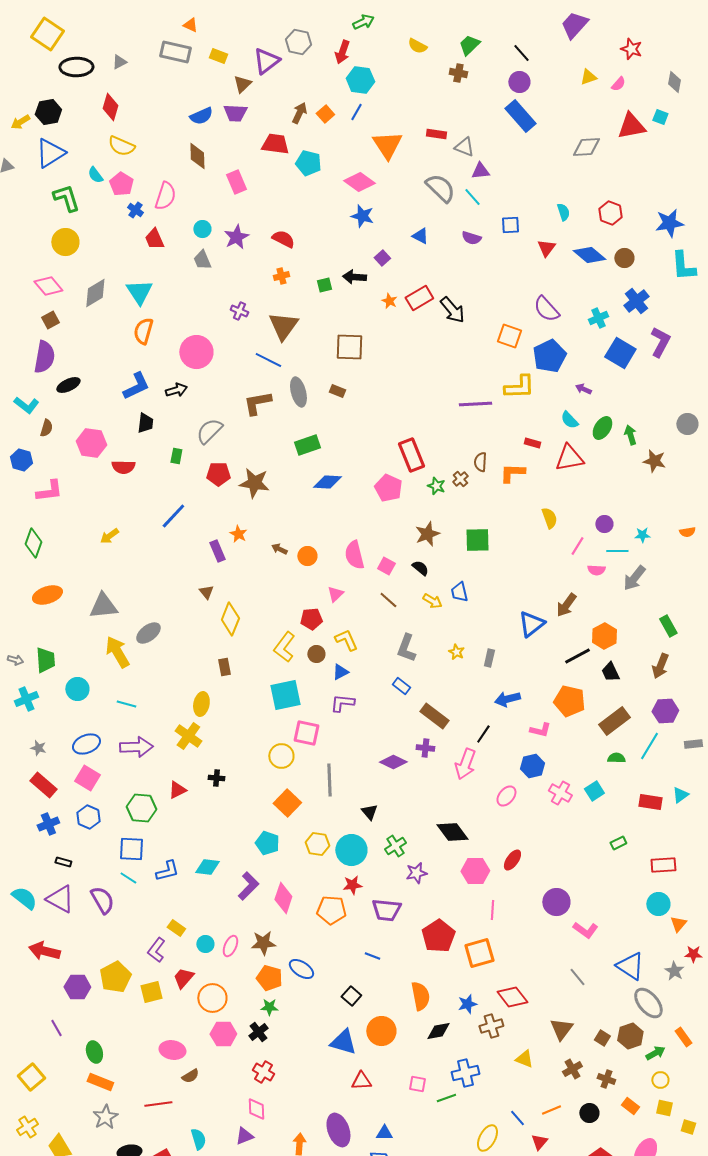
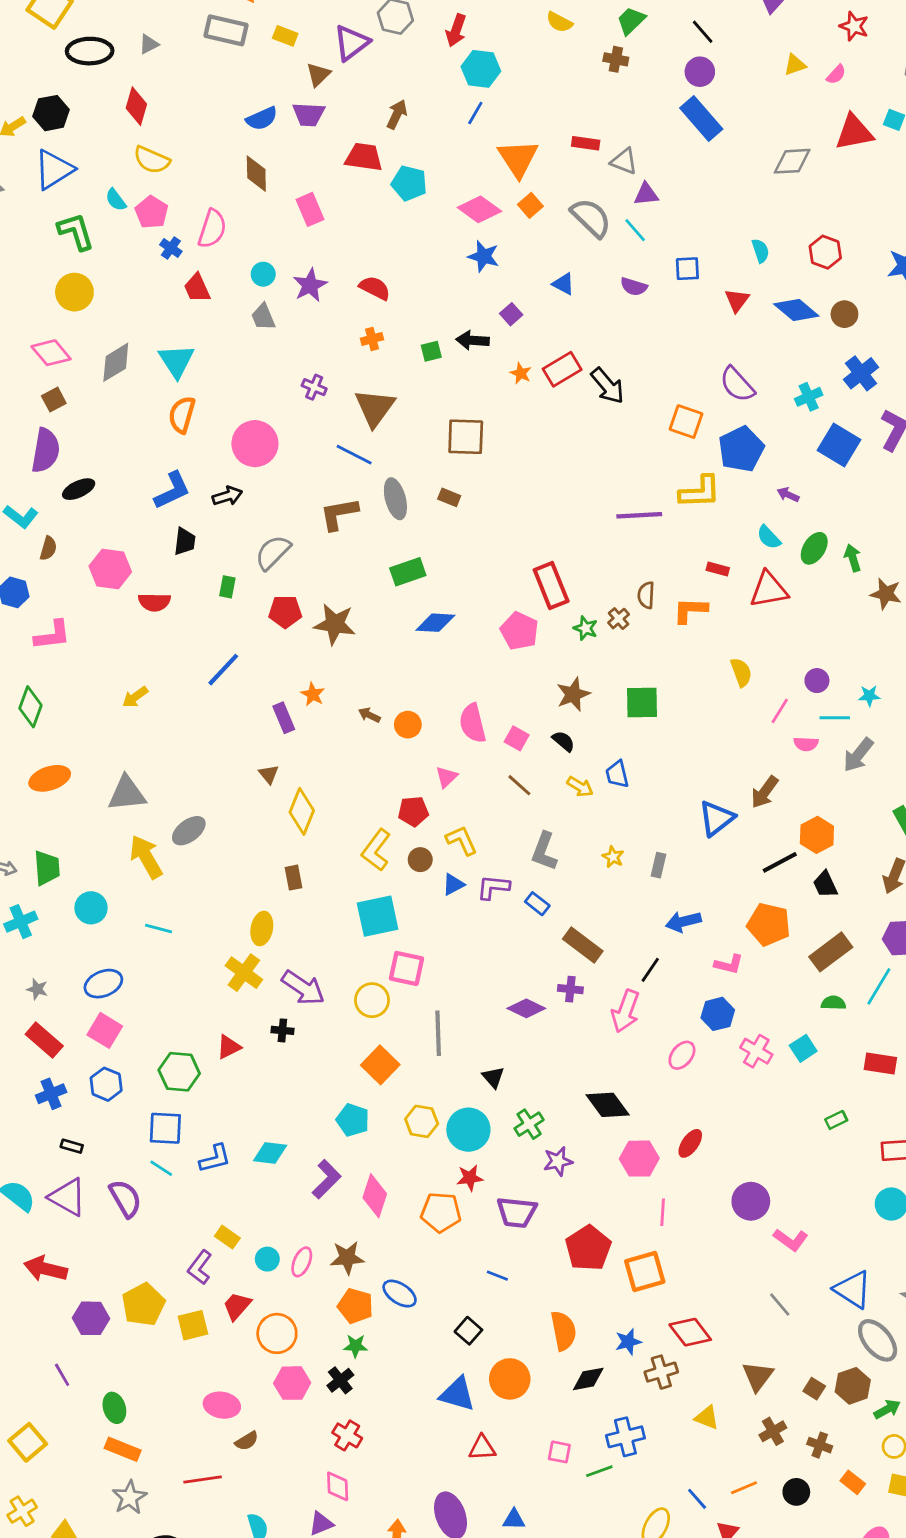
orange square: (325, 114) -> (530, 205), moved
purple L-shape: (342, 703) -> (493, 887), moved
purple arrow: (136, 747) -> (303, 988), moved, turned 36

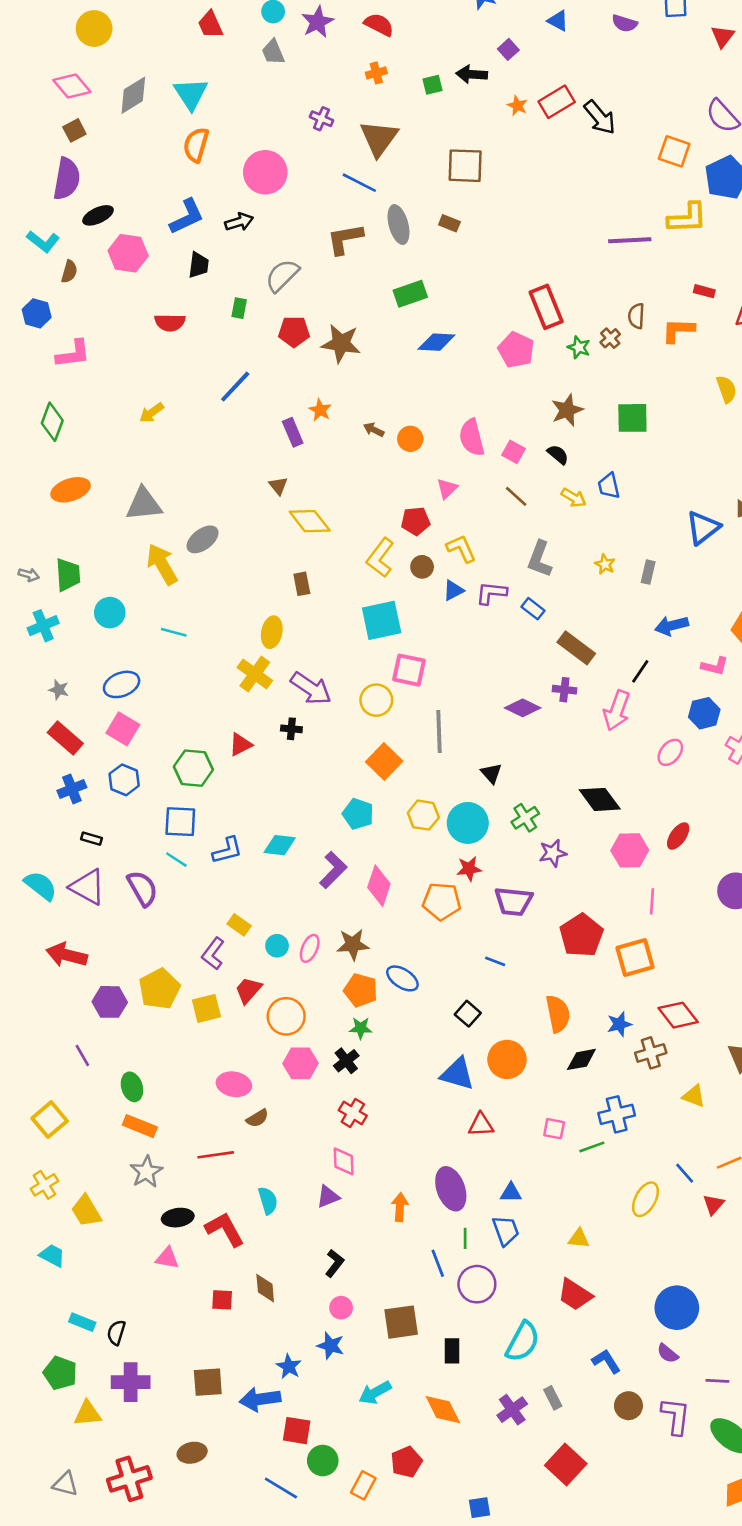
pink hexagon: (110, 569) -> (128, 253), moved
yellow diamond: (302, 811) -> (310, 521), turned -60

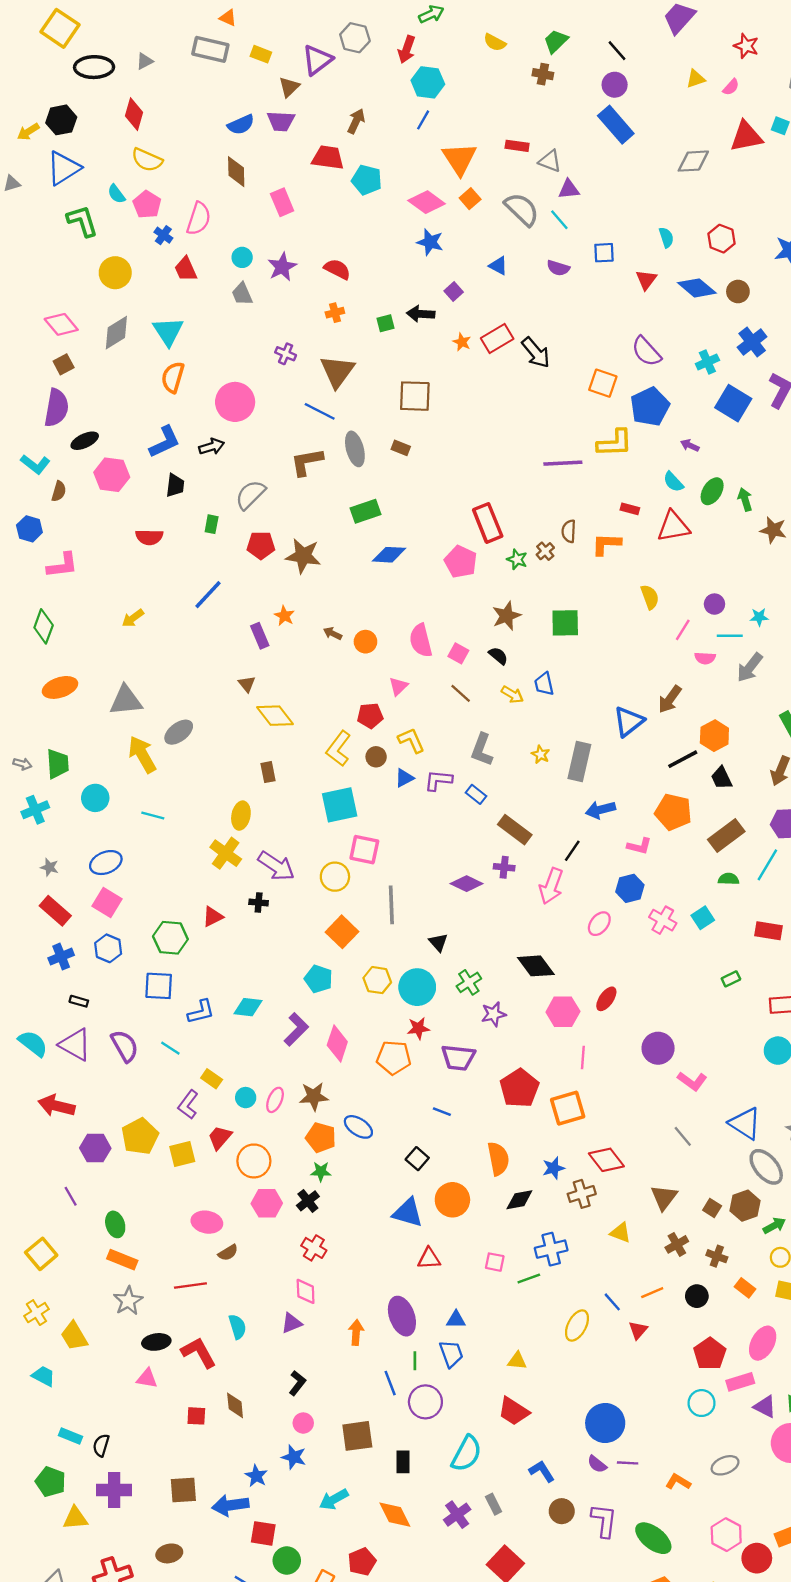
yellow circle: (94, 29) -> (115, 273), moved
gray rectangle: (648, 572) -> (579, 761), size x1.8
cyan line: (176, 860) -> (170, 1048), moved
purple line: (717, 1381) -> (628, 1463), moved

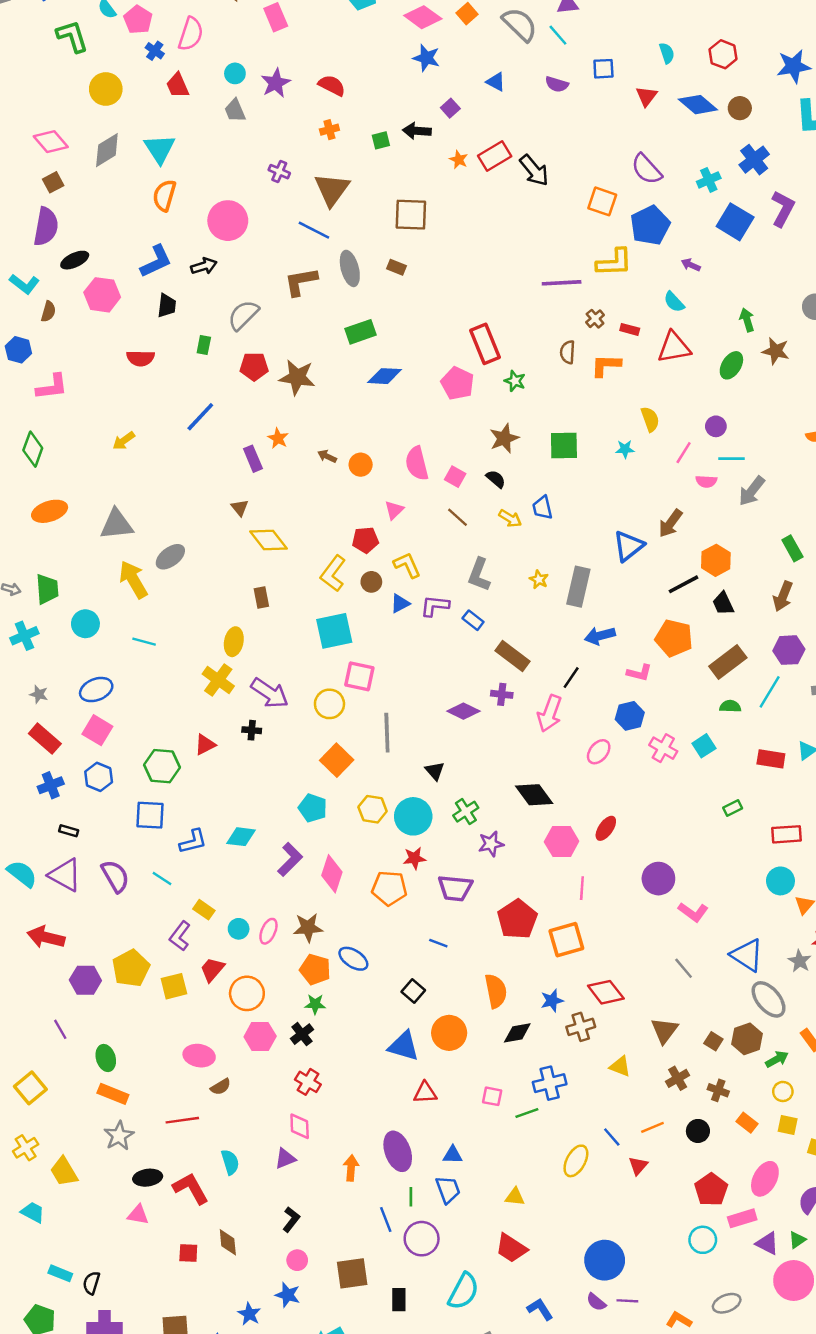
green ellipse: (712, 491) -> (731, 365), moved
brown cross: (545, 551) -> (595, 319), moved
cyan star: (759, 617) -> (625, 449), moved

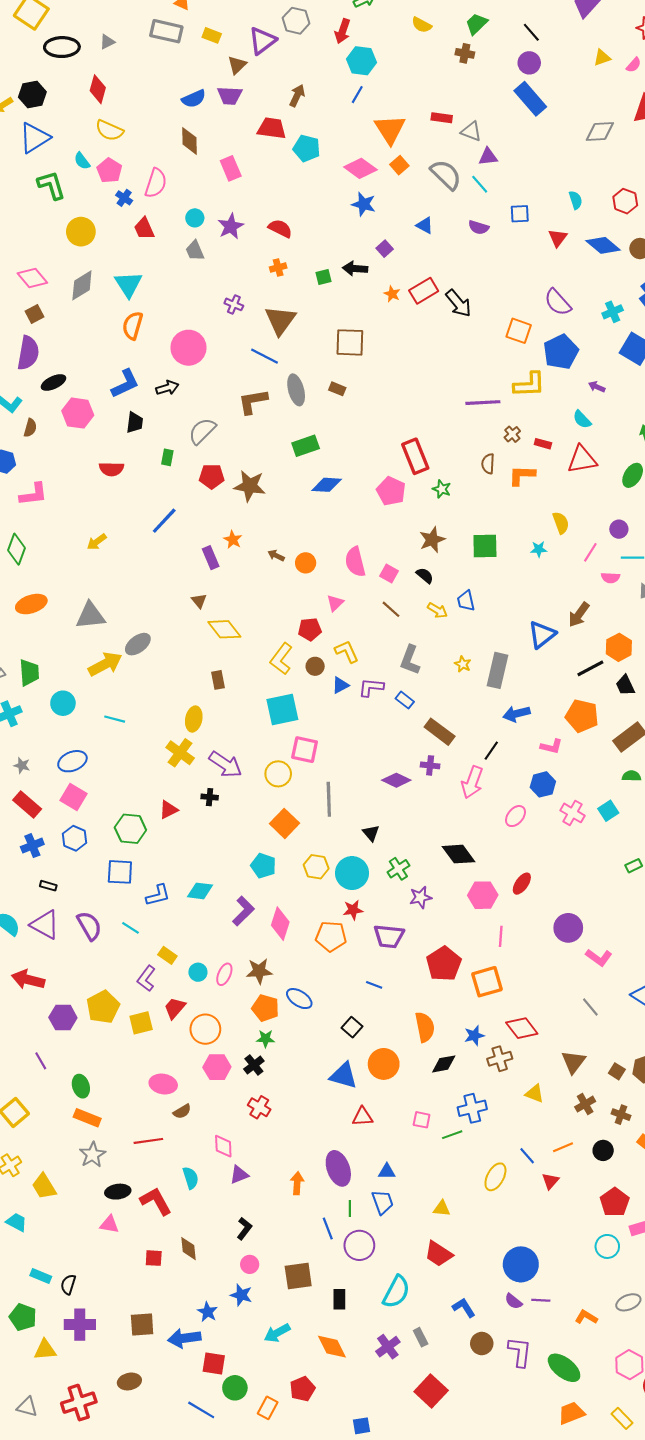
yellow arrow: (133, 579) -> (105, 664), turned 92
pink diamond: (300, 1126) -> (223, 1146), moved

